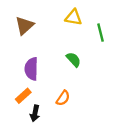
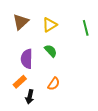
yellow triangle: (74, 17) -> (50, 25), moved, turned -42
green semicircle: (74, 59) -> (51, 51), moved

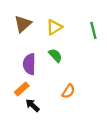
orange semicircle: (54, 84) -> (68, 91), moved
black arrow: (30, 97) -> (33, 105), turned 120

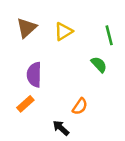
green semicircle: (55, 55) -> (99, 65), moved
black arrow: (33, 105) -> (61, 128), moved

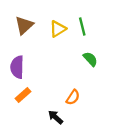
green line: (109, 35) -> (82, 27), moved
purple semicircle: (34, 75) -> (17, 67), moved

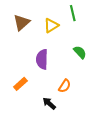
green line: (82, 27) -> (73, 13), moved
purple semicircle: (17, 67) -> (42, 59), moved

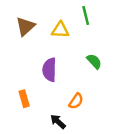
yellow triangle: (51, 26) -> (60, 30), turned 35
orange rectangle: (20, 84) -> (24, 99), turned -64

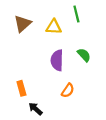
purple semicircle: (49, 70) -> (57, 60), moved
black arrow: (58, 122) -> (35, 109), moved

